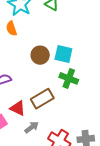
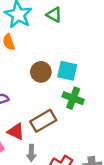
gray arrow: (32, 127) -> (31, 153), turned 128

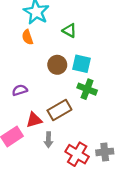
green triangle: (54, 15) -> (69, 31), moved
red triangle: (16, 132) -> (34, 120), turned -42

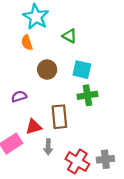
brown circle: (57, 65) -> (47, 70), moved
green cross: (87, 89) -> (87, 95), turned -30
brown rectangle: (59, 110) -> (59, 117), turned -65

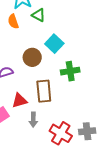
green triangle: (70, 36) -> (39, 15), moved
brown circle: (47, 70) -> (32, 57), moved
cyan square: (82, 70) -> (54, 44), moved, turned 30

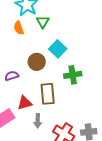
green triangle: (39, 15) -> (43, 22), turned 32

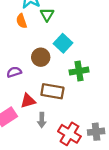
brown rectangle: (48, 94) -> (52, 91), turned -75

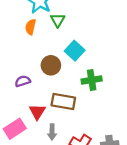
orange semicircle: (22, 21) -> (31, 27), turned 32
red triangle: (28, 101) -> (37, 112), turned -42

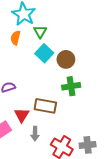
cyan square: (75, 51) -> (44, 53), moved
brown circle: (51, 65) -> (66, 59), moved

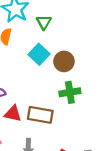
green triangle: (40, 32) -> (44, 22), moved
red triangle: (22, 115) -> (13, 114), moved, turned -49

